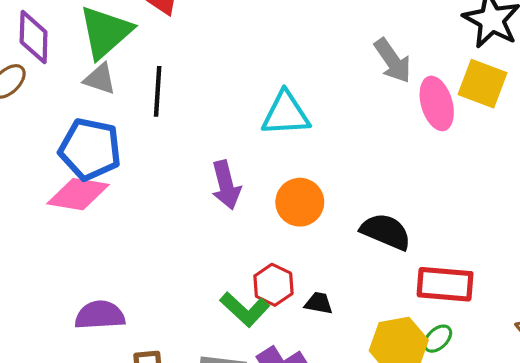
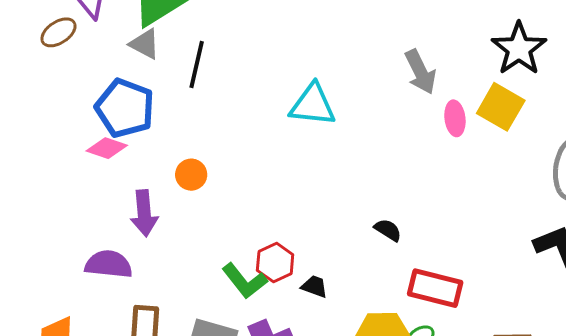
pink ellipse: (437, 103) -> (455, 118), size x0.7
purple arrow: (226, 185) -> (144, 213), moved
pink diamond: (78, 194) -> (107, 148), size x0.7
orange circle: (300, 202) -> (191, 175), moved, size x0.7
black semicircle: (386, 232) -> (388, 230), size x0.6

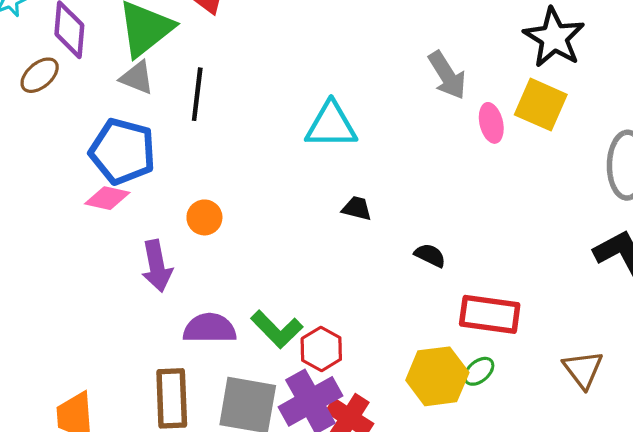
red hexagon: (275, 262) -> (321, 349), moved
purple semicircle: (109, 264) -> (210, 328), moved
black trapezoid: (314, 286) -> (357, 208), moved

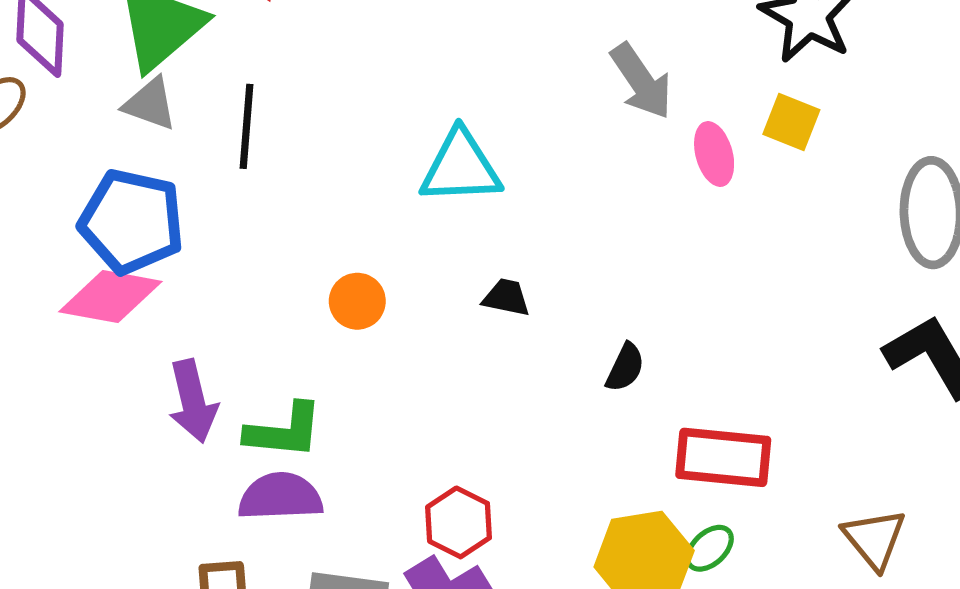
yellow square: (541, 105) -> (791, 122), size x0.7
pink diamond: (107, 198) -> (110, 297), size x1.4
orange circle: (204, 217) -> (357, 301), moved
black semicircle: (430, 255) -> (625, 367), turned 92
green L-shape: (277, 329) -> (284, 431), moved, turned -38

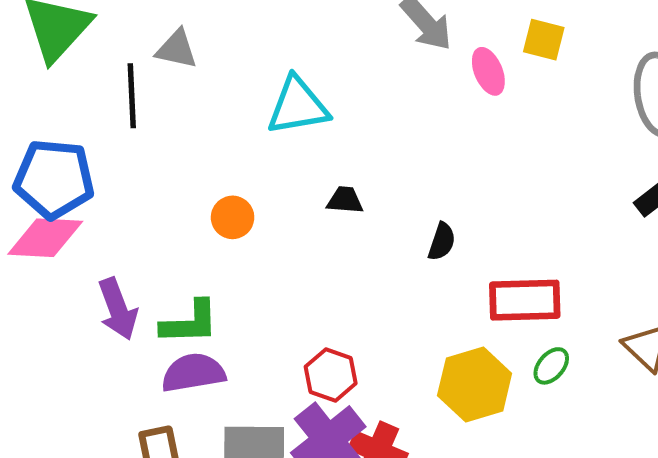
gray triangle: (150, 104) -> (177, 49), moved
green ellipse: (710, 548) -> (551, 366), moved

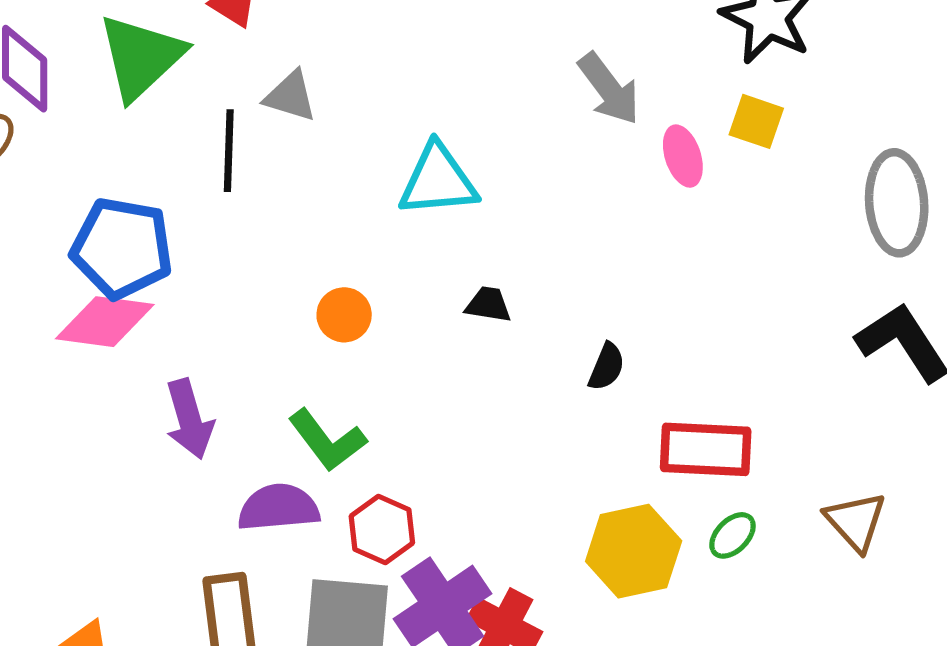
green L-shape: (190, 323) -> (327, 440), moved, turned 50
red hexagon: (331, 375) -> (382, 529), moved

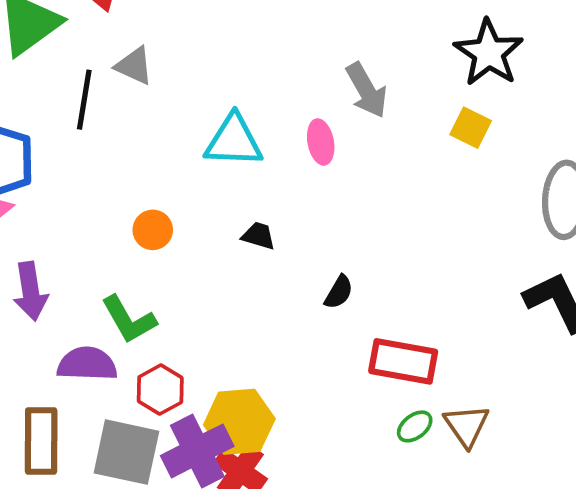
pink ellipse: (683, 156) -> (321, 142), moved
brown triangle: (856, 521) -> (467, 426), moved
yellow hexagon: (634, 551) -> (239, 422), moved

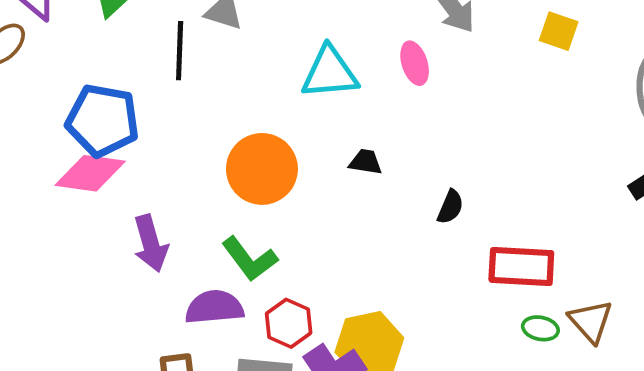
orange circle: (153, 230) -> (262, 169), size x1.8
green ellipse: (415, 426) -> (540, 328), turned 56

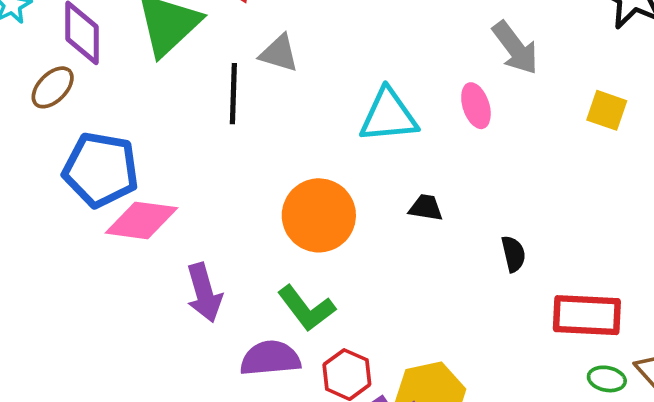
yellow square: (559, 31) -> (607, 110), moved
blue pentagon: (103, 120) -> (101, 170), moved
black semicircle: (450, 207) -> (513, 254), turned -36

